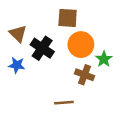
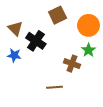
brown square: (68, 18) -> (58, 15), turned -30
orange circle: (81, 45) -> (88, 25), moved

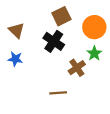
black cross: (36, 41) -> (54, 41), moved
brown cross: (72, 64) -> (77, 68), turned 35

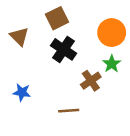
brown square: (61, 16) -> (57, 18), moved
blue star: (15, 59) -> (22, 92), moved

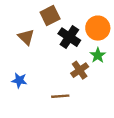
brown triangle: (19, 36) -> (26, 37), moved
black cross: (64, 49) -> (69, 37), moved

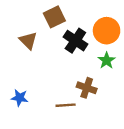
brown cross: (80, 70) -> (87, 88), moved, turned -36
blue star: (19, 80) -> (20, 98), moved

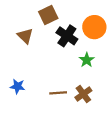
green star: (107, 60) -> (87, 60), moved
brown cross: (87, 88) -> (83, 94), moved, turned 35

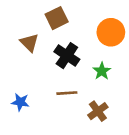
black cross: (67, 36) -> (67, 56), moved
brown line: (58, 93) -> (67, 93), moved

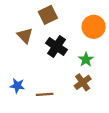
brown line: (67, 93) -> (45, 94), moved
brown cross: (98, 111) -> (83, 82), moved

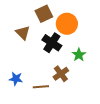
orange circle: (94, 27) -> (67, 24), moved
brown cross: (83, 82) -> (61, 74), moved

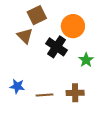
brown square: (44, 14) -> (37, 15), moved
brown cross: (61, 74) -> (75, 93), moved, turned 35

